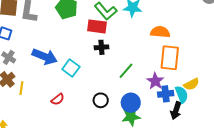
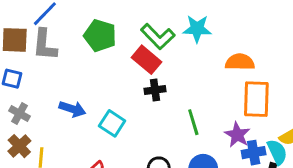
red rectangle: (97, 26) -> (147, 60), turned 36
blue arrow: (45, 57) -> (72, 109), size x0.7
green line: (126, 71) -> (193, 122), turned -54

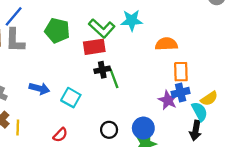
red rectangle: (147, 60) -> (94, 47), turned -45
orange rectangle: (256, 99) -> (181, 72), size x0.7
green line: (193, 122) -> (114, 78), moved
blue cross: (254, 153) -> (181, 92), moved

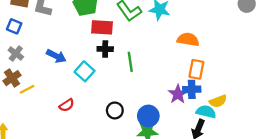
red rectangle: (94, 47) -> (102, 27), moved
black cross: (102, 70) -> (105, 49), moved
cyan semicircle: (200, 111) -> (206, 112), turned -60
yellow line: (18, 127) -> (27, 89), turned 49

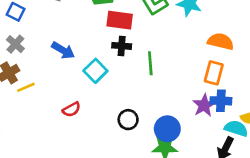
orange rectangle: (196, 69) -> (214, 73), moved

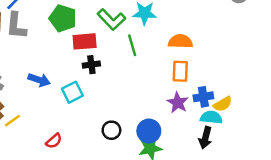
green line: (150, 63) -> (132, 45), moved
cyan square: (95, 71) -> (72, 92), turned 30
blue cross: (221, 101) -> (203, 97), moved
red semicircle: (71, 109) -> (54, 141), moved

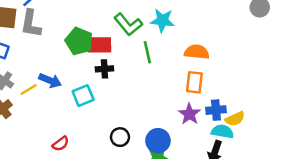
green pentagon: (63, 18) -> (79, 41), moved
yellow line: (12, 121) -> (29, 89), moved

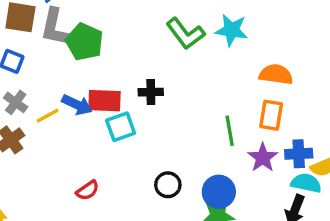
green pentagon: (79, 41) -> (84, 42), moved
red rectangle: (99, 45) -> (104, 101), moved
green line: (147, 52) -> (230, 131), moved

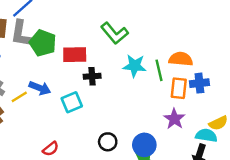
cyan star: (232, 30) -> (135, 66), moved
red rectangle: (104, 101) -> (75, 55), moved
green line: (230, 131) -> (159, 70), moved
blue cross: (299, 154) -> (199, 83), moved

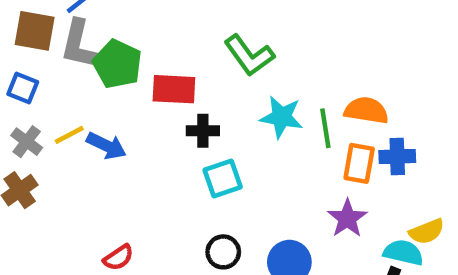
yellow line: (19, 97) -> (69, 135), moved
cyan square: (72, 102) -> (223, 179), moved

